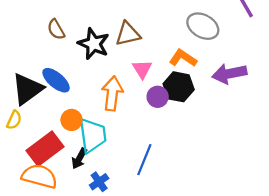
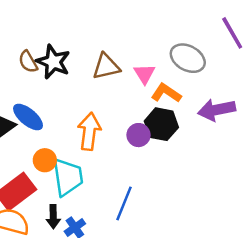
black star: (94, 44) -> (53, 62), moved
pink triangle: (142, 69) -> (145, 74), moved
black arrow: (79, 159) -> (53, 217), moved, turned -30

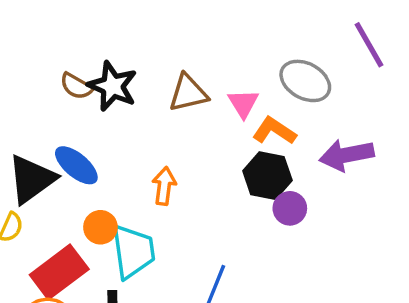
brown semicircle: (28, 62) -> (76, 86), turned -30
orange arrow: (89, 131) -> (164, 186), size x0.7
purple circle: (139, 135) -> (290, 208), moved

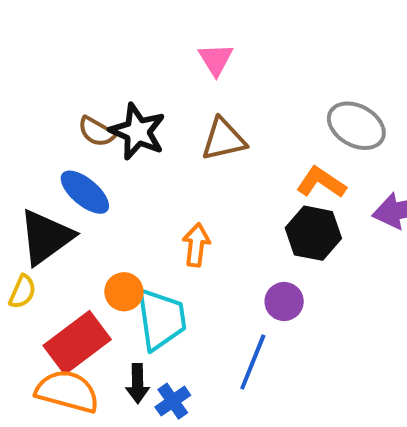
pink triangle: (243, 103) -> (216, 59), moved
blue ellipse: (76, 165) -> (85, 192), moved
purple circle: (290, 208) -> (284, 301), moved

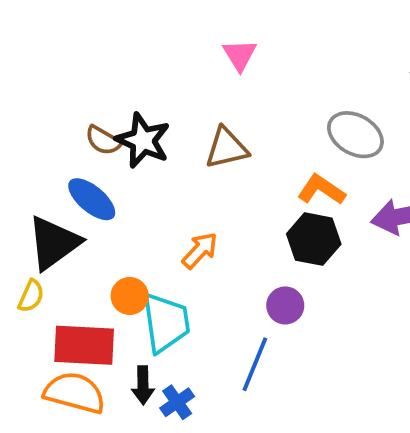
pink triangle: (216, 59) -> (240, 55), moved
orange arrow: (196, 245) -> (200, 250), turned 36
red rectangle: (77, 343) -> (84, 345), turned 40

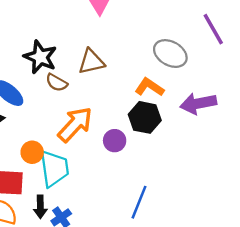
brown semicircle: (103, 140) -> (57, 83), moved
orange arrow: (200, 250) -> (75, 124), size x1.6
purple circle: (285, 305) -> (115, 141), moved
blue line: (255, 364) -> (139, 202), moved

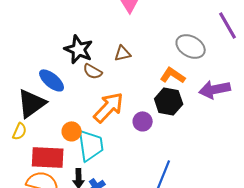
brown triangle: (91, 62) -> (123, 53), size x0.7

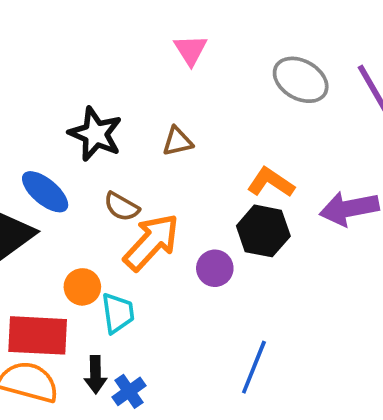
gray ellipse: (191, 46) -> (301, 80), moved
brown semicircle: (93, 71) -> (122, 207), moved
cyan trapezoid: (91, 145) -> (118, 313), size x0.7

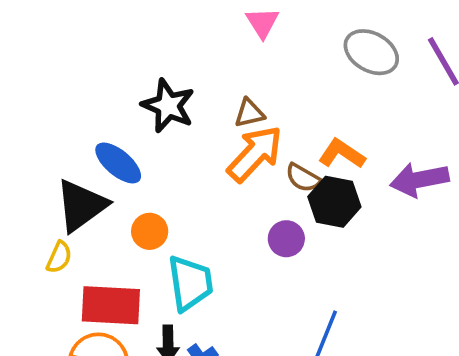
brown semicircle: (122, 207) -> (303, 178), moved
orange arrow: (151, 242) -> (255, 154), moved
orange circle: (82, 287) -> (150, 231), moved
cyan trapezoid: (118, 313) -> (190, 283), size x1.4

